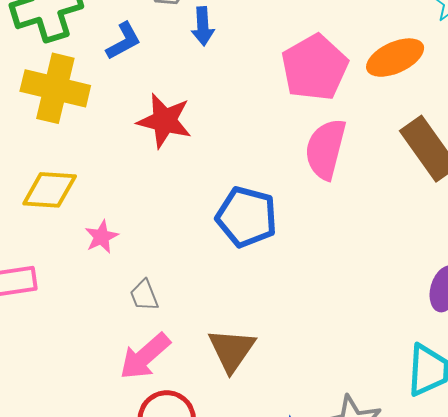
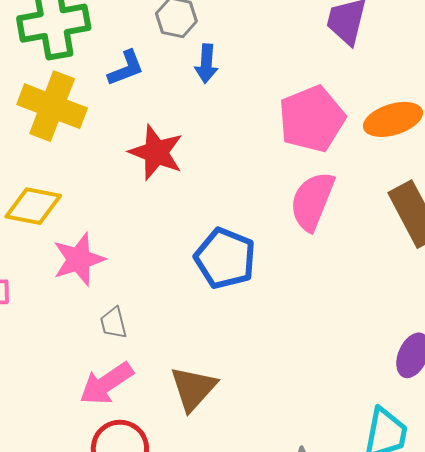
pink star: (101, 237) -> (79, 259), size x1.6

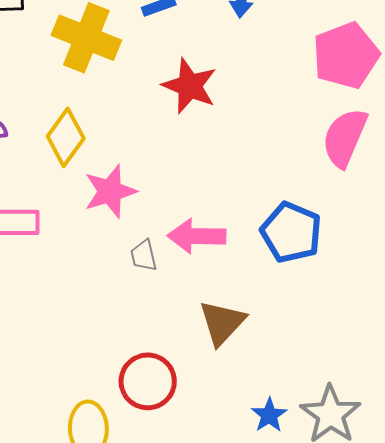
yellow diamond: (33, 206) -> (66, 137), turned -66
blue pentagon: (225, 258) -> (291, 232), moved
pink arrow: (106, 384) -> (197, 236), moved, turned 34

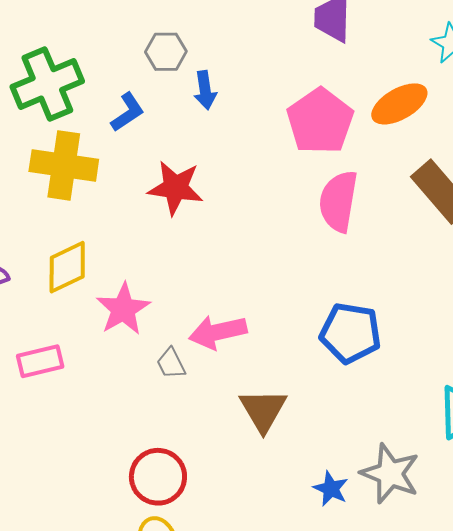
yellow diamond: (66, 137) -> (67, 267), turned 42
blue pentagon: (291, 232) -> (350, 333), moved
red circle: (148, 381) -> (158, 477), moved

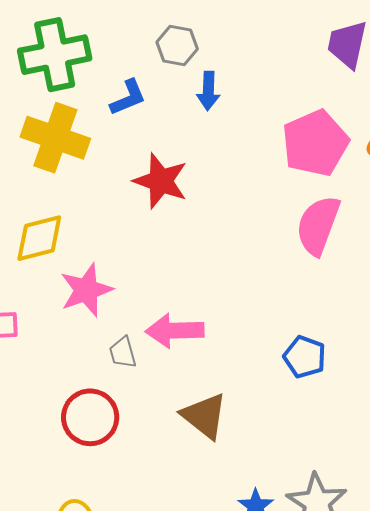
blue pentagon: (350, 333) -> (305, 357), size x0.7
brown triangle: (263, 410) -> (204, 416), turned -32
red circle: (158, 477) -> (90, 417), moved

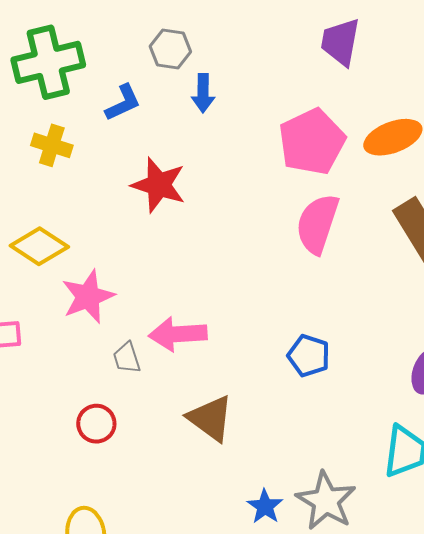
yellow cross: (55, 138) -> (52, 145), size x0.6
yellow diamond: (39, 238) -> (39, 246), turned 50
red circle: (90, 417) -> (96, 424), size x0.7

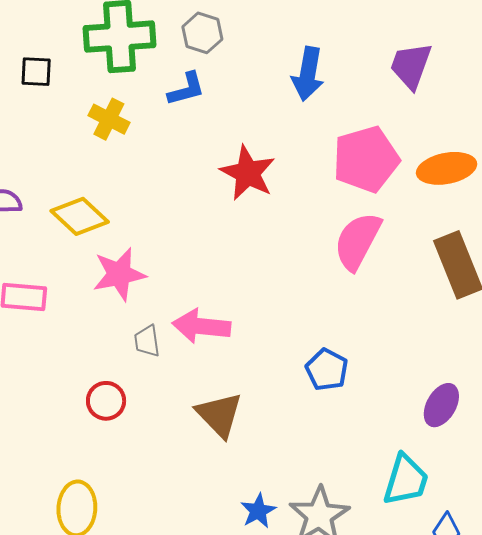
gray hexagon: (170, 49) -> (202, 33), moved
blue arrow: (203, 93) -> (308, 74), moved, size x1.4
red star: (159, 185) -> (248, 173), moved

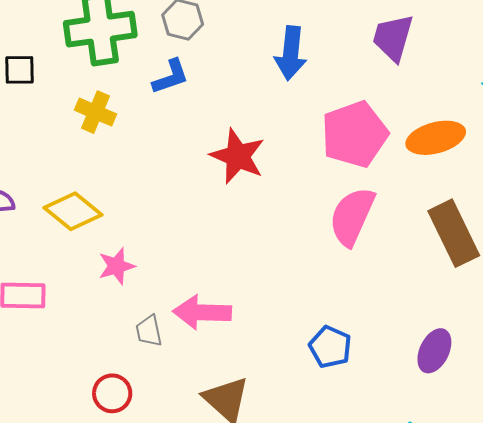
pink star: (119, 274) -> (117, 266), size x0.7
purple ellipse: (441, 405) -> (434, 351), moved

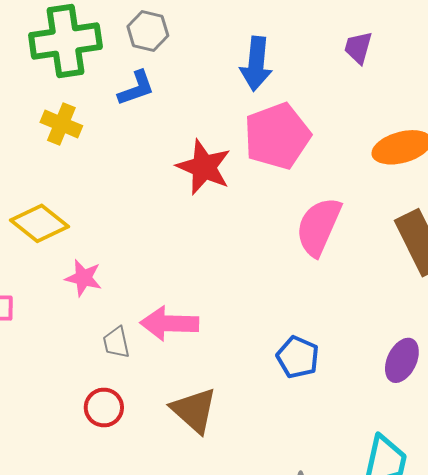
purple trapezoid: (393, 38) -> (358, 48), size x0.7
pink pentagon: (355, 134) -> (277, 136), moved
pink star: (117, 266) -> (83, 278), turned 30
red circle: (112, 393) -> (104, 407), moved

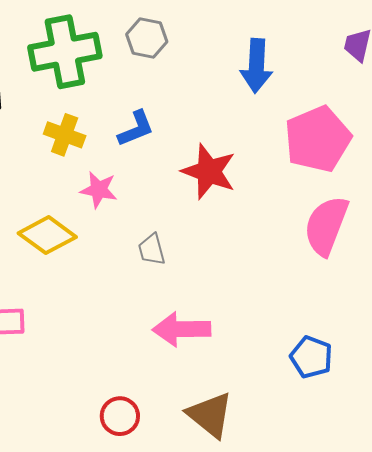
blue L-shape: (136, 88) -> (136, 129), moved
pink pentagon: (277, 136) -> (318, 139), moved
pink star: (83, 278) -> (99, 190), moved
gray trapezoid: (116, 342) -> (152, 250), moved

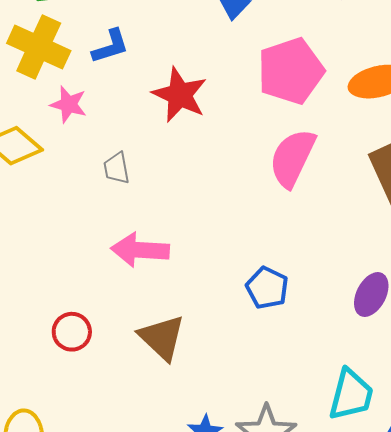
yellow cross: (65, 135) -> (39, 47), size x1.5

